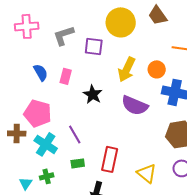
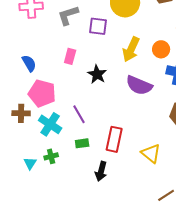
blue semicircle: (41, 72) -> (29, 63), moved

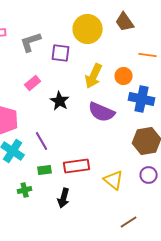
pink rectangle: (70, 56) -> (33, 83), turned 35
red rectangle: (114, 139) -> (77, 166), turned 70
green cross: (51, 156) -> (25, 190), moved

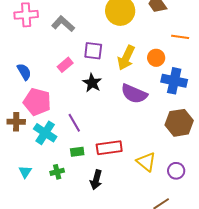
gray L-shape: (31, 42) -> (63, 24), turned 60
purple square: (61, 53) -> (93, 51), moved
purple circle: (149, 175) -> (176, 171), moved

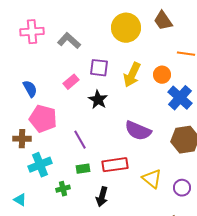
blue cross: (174, 81) -> (180, 98), turned 30
purple semicircle: (134, 94) -> (138, 131), moved
cyan cross: (45, 133) -> (40, 165), moved, turned 35
cyan triangle: (25, 172) -> (20, 200), moved, turned -32

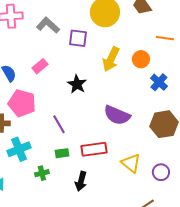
purple square: (99, 68) -> (78, 38), moved
pink rectangle: (71, 82) -> (40, 66), moved
blue cross: (180, 98) -> (159, 82), size x0.7

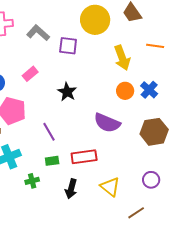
yellow arrow: (111, 59) -> (122, 58), moved, turned -45
orange circle: (141, 59) -> (125, 91), moved
yellow triangle: (131, 163) -> (110, 187), moved

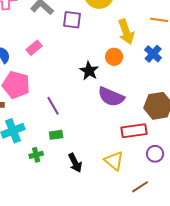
blue cross: (149, 90) -> (153, 54), moved
orange circle: (125, 91) -> (114, 57), moved
black star: (67, 92) -> (89, 71), moved
red rectangle: (84, 157) -> (134, 131), moved
black arrow: (71, 189) -> (75, 163), turned -42

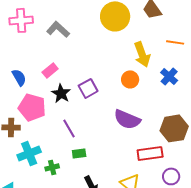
purple square: (72, 20) -> (88, 88), moved, turned -36
black star: (89, 71) -> (61, 93), moved
green rectangle: (56, 135) -> (79, 153), moved
green cross: (36, 155) -> (52, 167), moved

